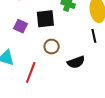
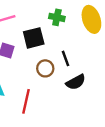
black line: (94, 36) -> (66, 58), moved

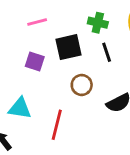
black line: (66, 58) -> (107, 52), moved

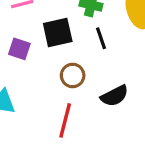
red line: (57, 125) -> (65, 120), moved

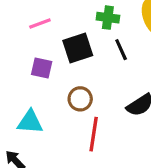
brown circle: (73, 75) -> (80, 99), moved

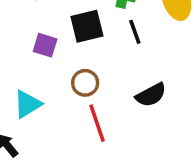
cyan triangle: (30, 122) -> (27, 104), turned -40
red line: (94, 134) -> (97, 123), turned -32

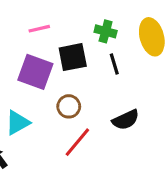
purple square: (45, 45) -> (35, 72), size x1.6
red line: (97, 123) -> (77, 142), turned 56

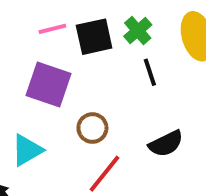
green cross: (106, 31) -> (138, 31), turned 35
black square: (73, 57) -> (94, 37), moved

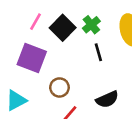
pink line: (52, 29) -> (36, 22), turned -48
black square: (94, 37) -> (63, 28), turned -35

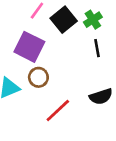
brown circle: (59, 87) -> (38, 77), moved

